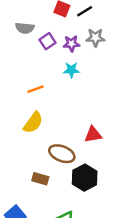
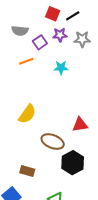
purple star: (71, 44) -> (60, 35), moved
orange line: (36, 89) -> (26, 61), moved
brown rectangle: (40, 179) -> (27, 171), moved

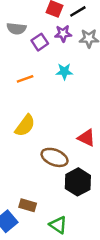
orange line: (26, 61) -> (25, 79), moved
red triangle: (80, 125) -> (86, 138), turned 35
brown rectangle: (27, 171) -> (28, 205), moved

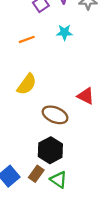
black hexagon: (78, 182) -> (50, 150), moved
brown rectangle: (28, 205) -> (36, 174), moved, turned -70

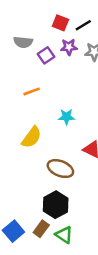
cyan star: (64, 32) -> (66, 117), moved

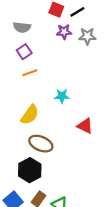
purple square: (46, 55) -> (24, 52), moved
brown ellipse: (60, 169) -> (41, 144), moved
black hexagon: (56, 205) -> (30, 170), moved

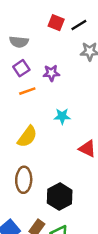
purple star: (64, 32) -> (51, 73), moved
brown ellipse: (41, 144) -> (24, 180), moved, turned 70
black hexagon: (30, 170) -> (60, 197), moved

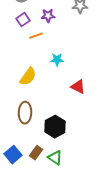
purple star: (51, 73) -> (48, 16), moved
orange line: (27, 91) -> (36, 36), moved

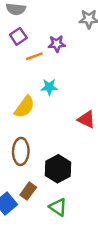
purple star: (48, 16) -> (57, 44), moved
cyan star: (57, 60) -> (49, 87), moved
brown rectangle: (36, 153) -> (28, 191), moved

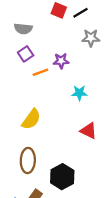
cyan star: (49, 87) -> (79, 93), moved

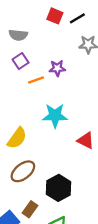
cyan star: (79, 93) -> (55, 116), moved, size x1.5
yellow semicircle: (31, 119) -> (17, 138), moved
brown ellipse: (28, 161) -> (23, 171), turned 50

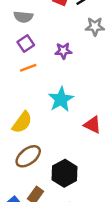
orange line: (36, 80) -> (28, 68), moved
cyan star: (55, 116) -> (61, 99), turned -30

